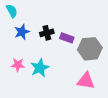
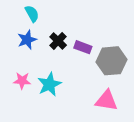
cyan semicircle: (12, 11) -> (32, 14), moved
black cross: (47, 33) -> (58, 41), turned -32

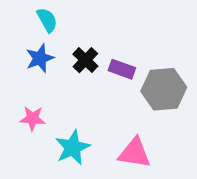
cyan star: (49, 84) -> (73, 148), moved
pink triangle: (106, 101) -> (135, 153), moved

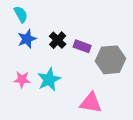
cyan semicircle: (47, 20) -> (21, 14), moved
cyan star: (73, 148) -> (49, 79), moved

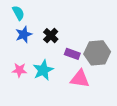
purple rectangle: (82, 46) -> (72, 54), moved
pink triangle: (91, 103) -> (80, 79), moved

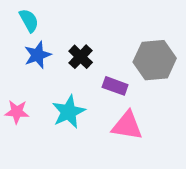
gray hexagon: (97, 53) -> (155, 60), moved
pink star: (19, 70) -> (17, 112), moved

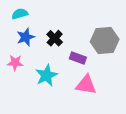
cyan semicircle: (29, 21) -> (20, 14), turned -77
pink star: (17, 112) -> (15, 63), moved

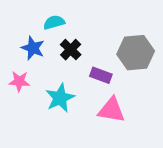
cyan semicircle: (20, 14) -> (54, 22), moved
blue star: (26, 37) -> (33, 48), turned -30

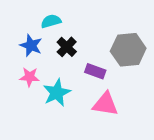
pink star: (19, 81) -> (30, 77), moved

